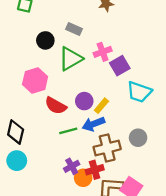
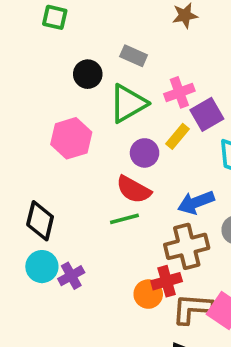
purple circle: (84, 101) -> (145, 153), moved
red semicircle: (56, 106) -> (134, 190), moved
yellow rectangle: (101, 106) -> (178, 136), moved
blue arrow: (93, 124) -> (196, 202), moved
purple cross: (72, 166) -> (71, 276), moved

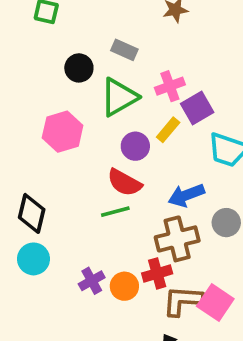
purple cross: (71, 276) -> (92, 281), moved
orange circle: (148, 294) -> (124, 286), moved

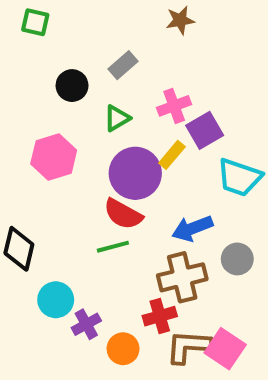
gray rectangle: (124, 50) -> (123, 65), turned -65
green triangle: (119, 97) -> (117, 118), size x0.6
purple circle: (135, 146) -> (135, 173), size x1.6
cyan circle: (33, 259) -> (56, 300), moved
orange circle: (124, 286) -> (123, 349), moved

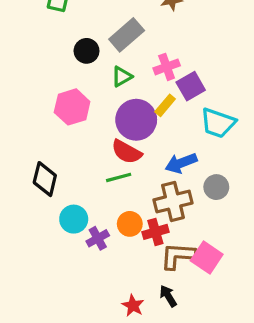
gray rectangle: (123, 65) -> (127, 35), size x1.5
orange circle: (123, 349) -> (130, 224), moved

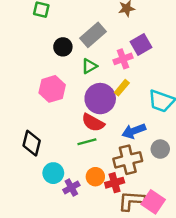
purple square: (191, 86) -> (141, 44), moved

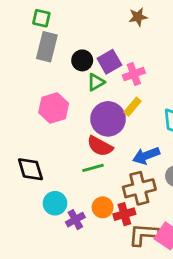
gray rectangle: (93, 35) -> (47, 47), moved, turned -35
purple square: (141, 44) -> (109, 62), moved
black circle: (63, 47) -> (82, 60), moved
black diamond: (32, 143) -> (30, 169), turned -30

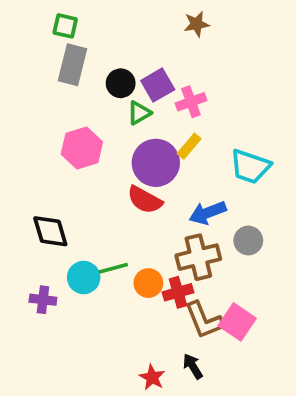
green line: (93, 168) -> (113, 268), moved
purple cross: (75, 220) -> (43, 300), moved, turned 36
brown L-shape: (143, 235) -> (204, 320), turned -116

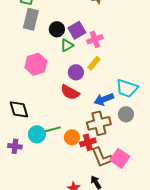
purple circle: (156, 163) -> (76, 72), size x0.6
cyan trapezoid: (250, 166) -> (127, 88), moved

